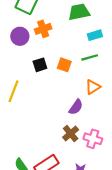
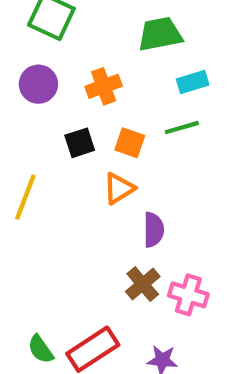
orange cross: (43, 29) -> (104, 86), moved
orange triangle: (93, 87) -> (119, 188), moved
purple semicircle: (76, 107) -> (154, 230), turned -35

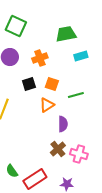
green line: (182, 128) -> (76, 95), moved
green semicircle: (41, 349) -> (12, 171), moved

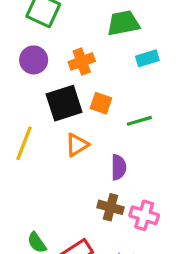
black square: (29, 84) -> (64, 103), size x1.6
orange triangle: (47, 105) -> (77, 145), moved
brown cross: (58, 149) -> (111, 207), turned -35

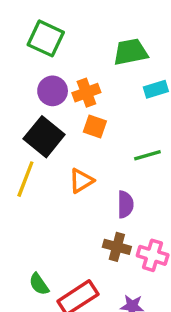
purple circle: (34, 60) -> (53, 91), moved
black square: (64, 103) -> (44, 137), moved, turned -33
orange square: (101, 103) -> (95, 126), moved

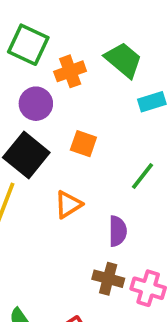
green trapezoid: (130, 52) -> (123, 60), turned 51
orange cross: (86, 93) -> (70, 71), moved
green line: (147, 155) -> (142, 176), turned -36

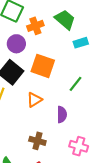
orange square: (83, 144) -> (43, 66), size x1.6
brown cross: (108, 279) -> (37, 141), moved

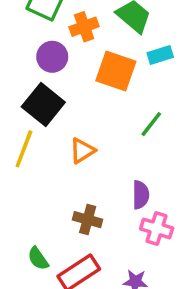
orange square: (43, 66) -> (116, 71), moved
purple semicircle: (62, 115) -> (141, 195), moved

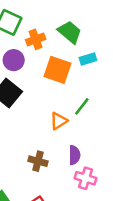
orange triangle: (82, 151) -> (59, 121), moved
brown cross: (88, 220) -> (38, 161), moved

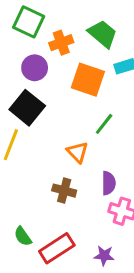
green line: (82, 106) -> (104, 124), moved
orange triangle: (59, 121) -> (77, 152), moved, turned -42

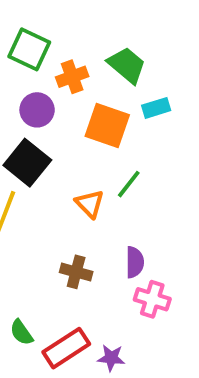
orange triangle: (77, 152) -> (90, 204), moved
purple star: (104, 256) -> (111, 358), moved

